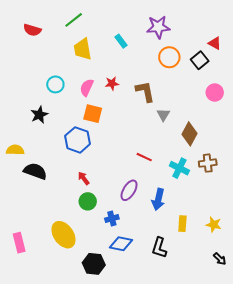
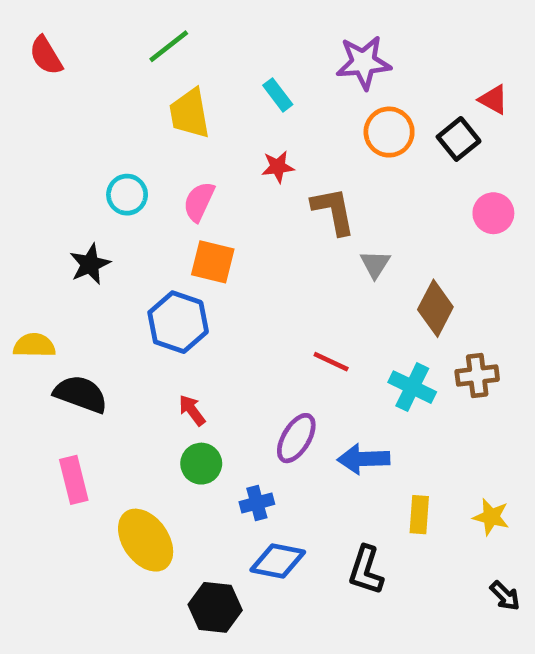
red semicircle: (32, 30) -> (46, 56), moved, turned 42
red star: (112, 83) -> (278, 167), moved
blue arrow: (158, 199) -> (364, 459), turned 75
pink rectangle: (19, 243) -> (74, 480), moved

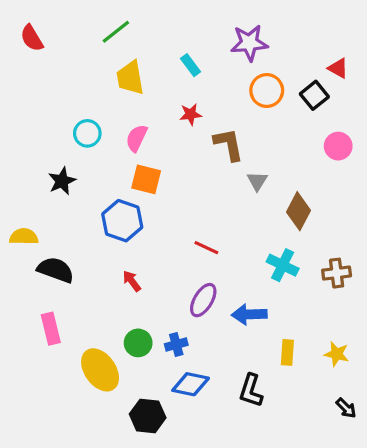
red line: (331, 362) -> (206, 248), moved
brown cross: (477, 375) -> (337, 273), moved
green circle: (201, 464) -> (138, 343), moved

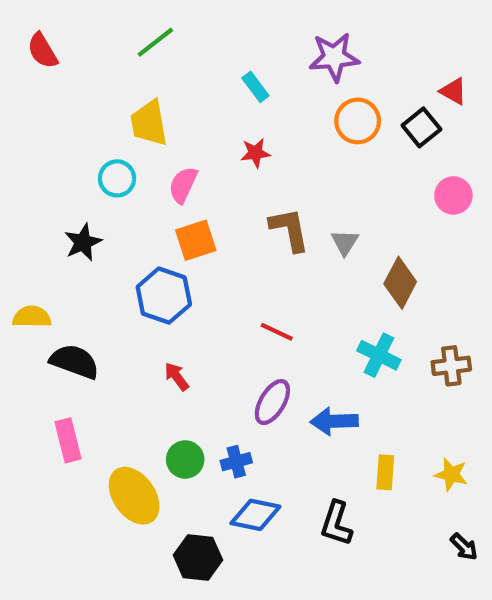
yellow trapezoid: (130, 78) -> (149, 123), moved
brown L-shape: (229, 144) -> (289, 230), moved
orange square: (146, 179) -> (196, 240), turned -32

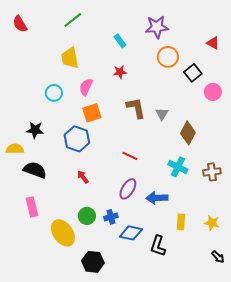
black square: (421, 127) -> (193, 73), moved
cyan circle: (117, 178) -> (54, 93), moved
black star: (83, 242) -> (35, 130), moved, turned 30
blue diamond: (255, 515) -> (131, 233), moved

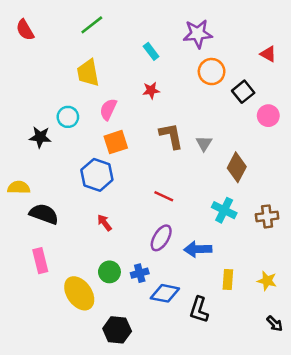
black star: (35, 130) -> (40, 137), moved

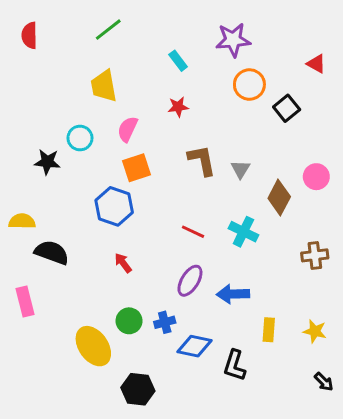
red semicircle: (25, 30) -> (29, 35), turned 30
pink circle: (268, 116) -> (316, 177), moved
cyan cross: (224, 210) -> (243, 232), moved
pink rectangle: (40, 261) -> (25, 302), moved

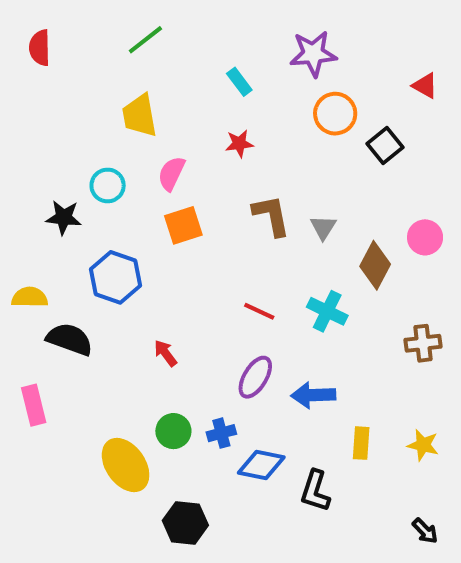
blue hexagon: (114, 206) -> (116, 277), moved
black arrow: (324, 382) -> (425, 531), moved

